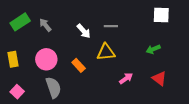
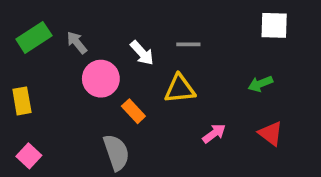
pink circle: (46, 59) -> (101, 79), moved
gray semicircle: (53, 88) -> (116, 152), moved

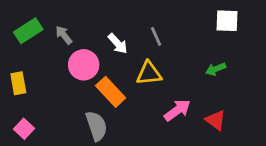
gray line: (188, 44) -> (156, 36), turned 66
orange rectangle: (133, 111) -> (111, 92), size x1.5
pink arrow: (214, 134) -> (177, 110), size x1.4
red triangle: (271, 134) -> (216, 120), moved

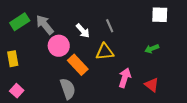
gray arrow: (64, 35) -> (45, 25), size x1.5
pink arrow: (177, 110) -> (125, 78), turned -36

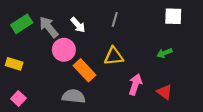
gray line: (110, 26) -> (115, 19), moved, turned 40
white arrow: (83, 31) -> (78, 25), moved
yellow rectangle: (13, 59) -> (14, 64), turned -63
gray semicircle: (68, 89) -> (74, 96), turned -65

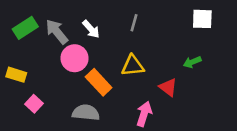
pink arrow: (135, 84) -> (144, 114), moved
red triangle: (165, 92) -> (168, 87), moved
pink square: (18, 98) -> (34, 104), moved

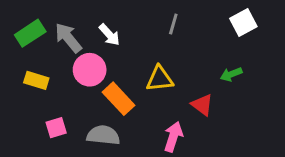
white square: (202, 19) -> (243, 23), turned -30
gray line: (134, 23) -> (173, 24), moved
yellow rectangle: (16, 75) -> (36, 80), moved
pink square: (34, 104) -> (56, 128), moved, turned 30

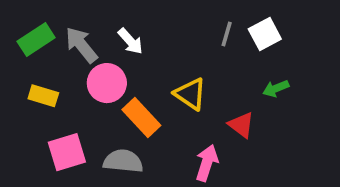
white square: (243, 23) -> (265, 34), moved
gray line: (173, 24) -> (227, 34), moved
yellow triangle: (160, 79) -> (190, 94), turned 40
pink square: (56, 128) -> (67, 152), size x1.5

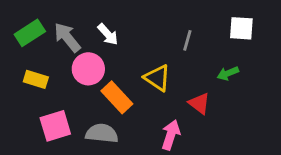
gray line: (227, 34) -> (187, 40), moved
white square: (265, 34) -> (241, 28), moved, turned 32

